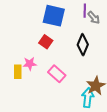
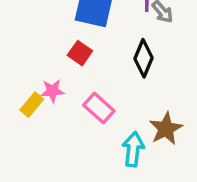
yellow rectangle: (18, 72) -> (32, 105), turned 40
cyan arrow: (88, 98) -> (133, 149), moved

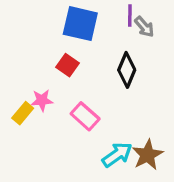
brown star: (166, 129) -> (148, 155), moved
cyan arrow: (133, 149) -> (117, 155), turned 48

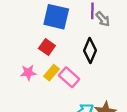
yellow rectangle: (23, 113) -> (52, 73), moved
pink rectangle: (85, 116) -> (69, 77), moved

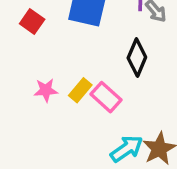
red square: (47, 47) -> (32, 21), moved

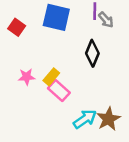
pink rectangle: (106, 97) -> (59, 90), moved

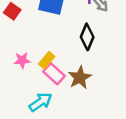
cyan arrow: (85, 119) -> (40, 102), moved
brown star: (108, 119) -> (80, 77), moved

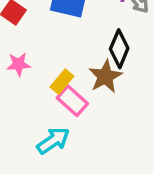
pink star: (22, 60) -> (19, 64), moved
brown star: (80, 77) -> (105, 76), moved

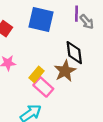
black diamond: (119, 49) -> (74, 53), turned -30

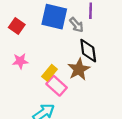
gray arrow: (87, 22) -> (76, 25), moved

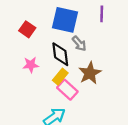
gray arrow: (76, 25) -> (79, 44), moved
black diamond: (88, 51) -> (60, 54), moved

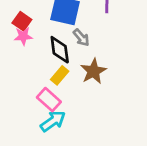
pink star: (31, 65) -> (23, 36), moved
pink rectangle: (67, 90) -> (49, 100), moved

